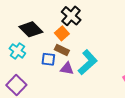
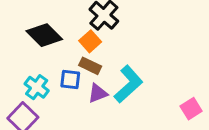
cyan cross: (17, 51) -> (37, 87), moved
purple triangle: (67, 69) -> (98, 93), turned -32

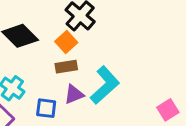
brown rectangle: (90, 66) -> (66, 67), turned -35
blue square: (70, 80) -> (46, 108), moved

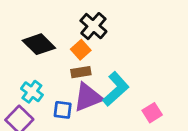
purple triangle: (74, 94) -> (88, 97), size x1.6
pink square: (168, 110) -> (152, 113), moved

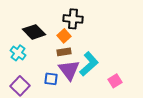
black cross: (93, 26) -> (73, 19), turned -36
cyan cross: (32, 92) -> (18, 53), moved
purple triangle: (88, 97) -> (69, 70), turned -45

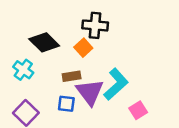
brown rectangle: (64, 52) -> (72, 76), moved
pink square: (115, 81) -> (138, 110), moved

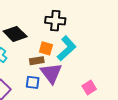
orange square: (83, 48) -> (46, 48), moved, turned -32
cyan L-shape: (116, 84) -> (67, 48), moved

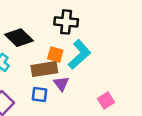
brown rectangle: (37, 61) -> (44, 69), size x1.5
purple triangle: (51, 73) -> (61, 84), size x0.6

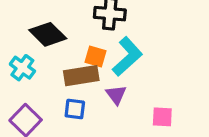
purple triangle: (61, 84) -> (116, 95), moved
pink square: (106, 101) -> (162, 117), turned 35

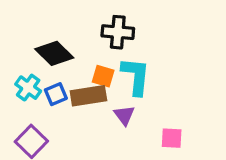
cyan L-shape: (127, 57) -> (136, 76), turned -42
blue square: (75, 109) -> (56, 94), moved, turned -30

